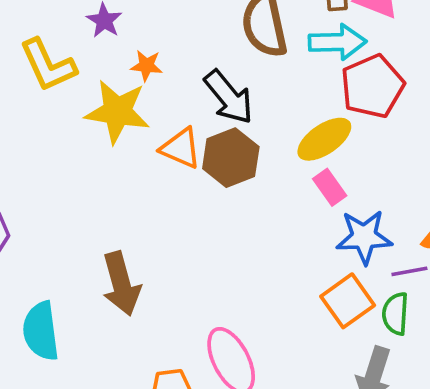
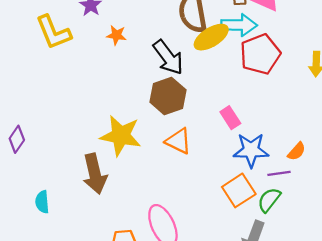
yellow star: (117, 112) -> (121, 136), moved
yellow ellipse: (324, 139) -> (211, 37), moved
orange triangle: (181, 148) -> (178, 141), moved
green semicircle: (395, 314) -> (269, 200), turned 32
cyan semicircle: (41, 331) -> (42, 202), size x0.6

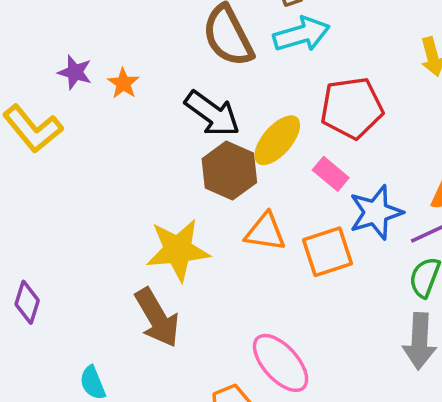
orange star: (116, 35) -> (123, 83), moved, turned -30
yellow ellipse: (211, 37) -> (277, 140), moved
red pentagon: (260, 54) -> (352, 108), moved, turned 30
orange square: (239, 190) -> (327, 252), moved, turned 32

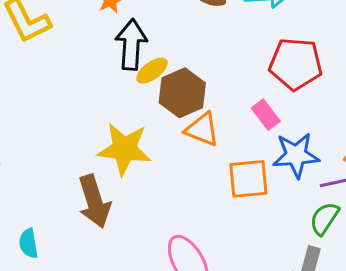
black arrow: (212, 114) -> (131, 45), moved, turned -135
yellow ellipse: (277, 140) -> (152, 71), moved, size x0.7
orange triangle: (265, 232) -> (202, 129), moved

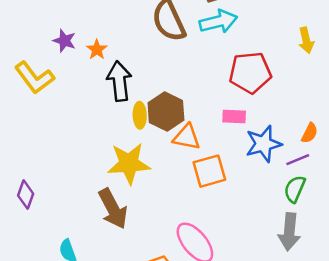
yellow ellipse: (152, 71) -> (140, 115), moved, turned -45
pink rectangle: (266, 115) -> (234, 117), turned -40
orange square: (248, 179) -> (209, 171), moved

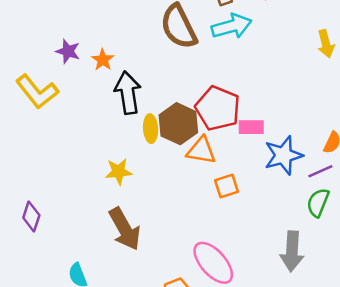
red pentagon: (250, 73) -> (218, 108), moved, turned 30
yellow star: (129, 164) -> (119, 172), moved, size x0.6
orange square: (209, 171) -> (227, 186), size x0.7
gray arrow: (289, 232) -> (292, 251), moved

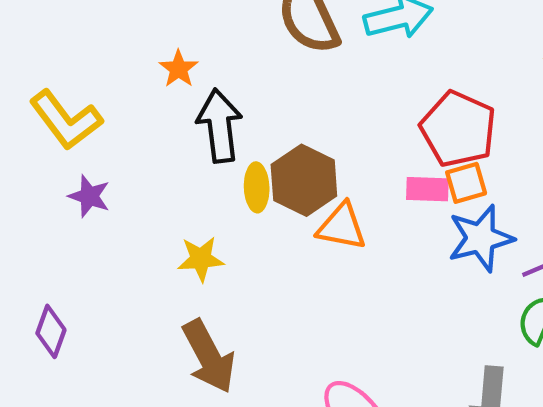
purple star: (68, 51) -> (89, 196), moved
red pentagon: (218, 108) -> (458, 129), moved
orange square: (227, 186) -> (466, 183), moved

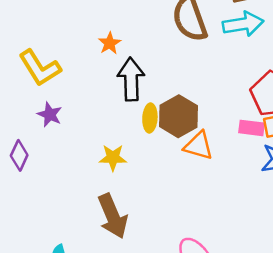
purple diamond: (51, 331) -> (19, 155), moved

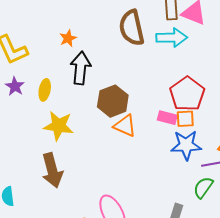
yellow ellipse: (150, 118) -> (45, 90), moved
yellow star: (113, 158) -> (59, 126), size x1.4

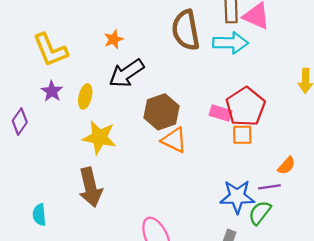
black arrow: (81, 68) -> (126, 73), turned -132
pink rectangle: (167, 118) -> (221, 113), moved
blue star: (186, 145) -> (237, 197), moved

